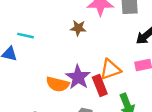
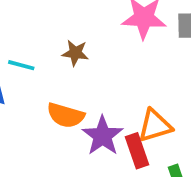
brown star: (78, 28) -> (75, 53), moved
orange semicircle: (58, 84) -> (66, 115), moved

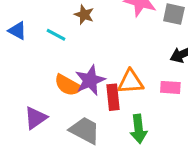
cyan line: (21, 65) -> (56, 35), moved
orange semicircle: (66, 115) -> (68, 85), moved

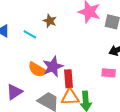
orange triangle: (131, 82) -> (70, 97), moved

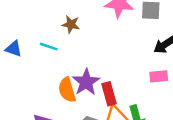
orange semicircle: (37, 70) -> (67, 90), turned 54

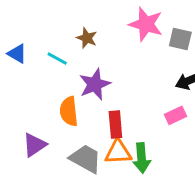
pink rectangle: (159, 76) -> (175, 115), turned -30
purple star: (86, 82) -> (95, 84), moved

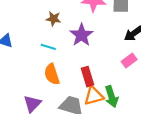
cyan line: (57, 59) -> (48, 47), moved
purple star: (95, 84) -> (81, 35), moved

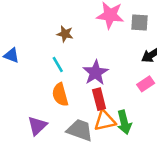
purple star: (81, 35) -> (96, 73), moved
cyan line: (48, 47) -> (58, 64), turned 40

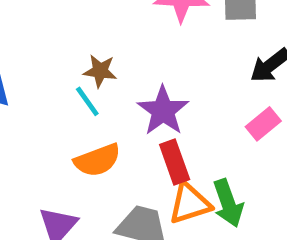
brown star: (65, 34) -> (100, 71), moved
orange semicircle: (60, 95) -> (97, 160), turned -90

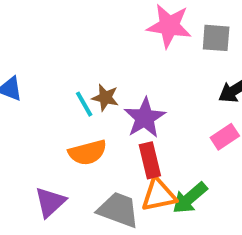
brown star: (100, 71) -> (105, 98), moved
green arrow: (228, 203) -> (190, 198), turned 63

